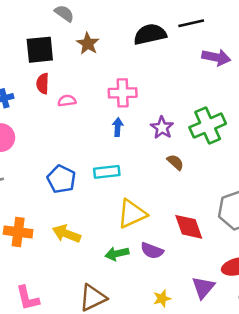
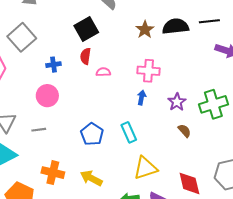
brown star: (88, 44) -> (145, 30), moved
black square: (40, 50) -> (86, 29), turned -30
cyan rectangle: (107, 172) -> (129, 132), turned 66

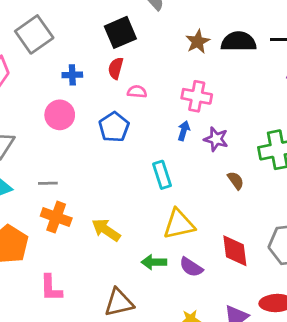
purple star: (177, 102) -> (216, 139), moved, turned -30
gray line: (39, 130) -> (48, 183), moved
blue pentagon: (92, 134) -> (114, 127), moved

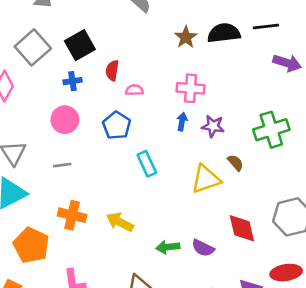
black square: (120, 32) -> (80, 45), moved
cyan rectangle: (162, 175) -> (147, 164), moved
gray line: (48, 183) -> (62, 165), moved
yellow triangle: (179, 224) -> (206, 179), moved

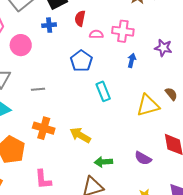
pink cross: (191, 88) -> (123, 31), moved
pink circle: (65, 120) -> (21, 45), moved
purple star: (213, 126) -> (163, 48), moved
green arrow: (168, 247) -> (103, 162), moved

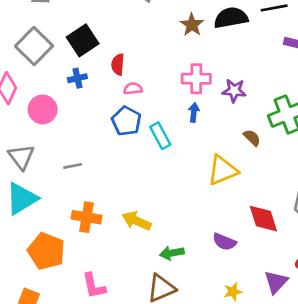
pink cross: (123, 31) -> (196, 79), moved
pink semicircle: (96, 34) -> (133, 89), moved
cyan rectangle: (103, 91) -> (160, 136), moved
brown semicircle: (171, 94) -> (252, 138), moved

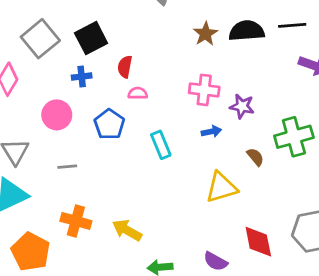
pink circle: (43, 109) -> (57, 115), moved
blue arrow: (194, 112) -> (211, 131), moved, turned 66
blue pentagon: (126, 121) -> (109, 124), moved

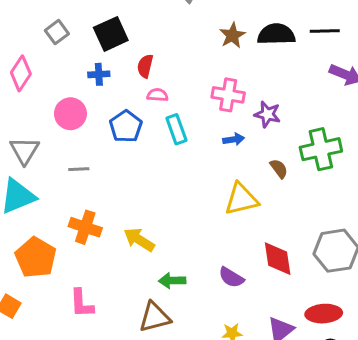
gray square: (40, 39) -> (57, 32), size x0.6
cyan rectangle: (161, 145) -> (176, 129), moved

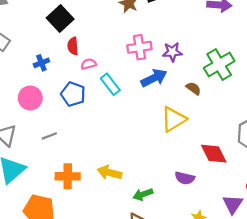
black square: (111, 34) -> (60, 18), moved
blue arrow: (234, 139) -> (154, 78), size x1.6

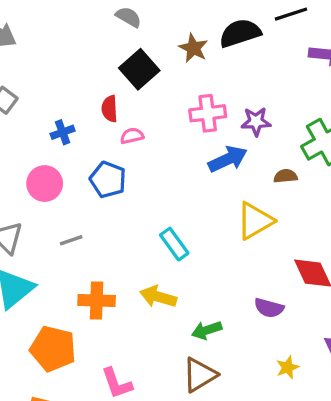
black square: (60, 18) -> (139, 69), moved
cyan rectangle: (110, 84) -> (174, 244), moved
brown semicircle: (193, 88) -> (286, 176), turned -42

